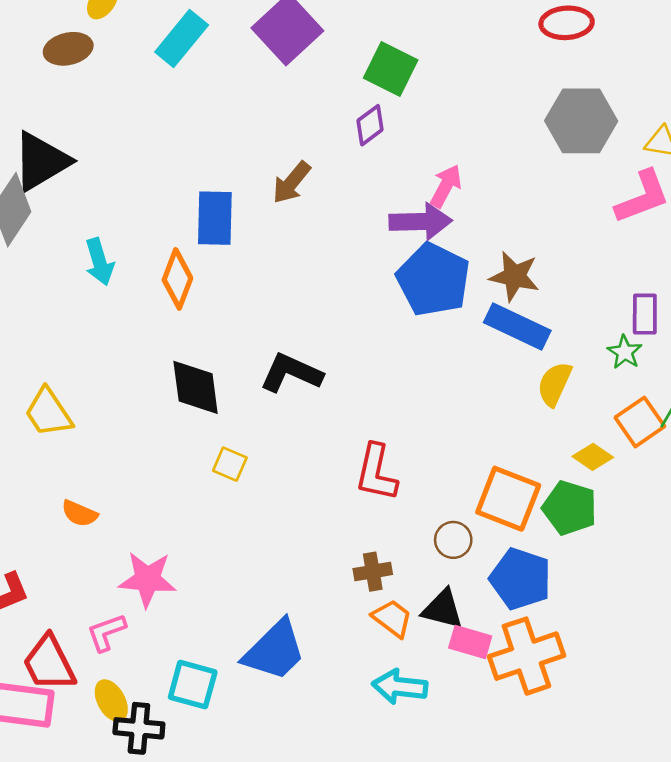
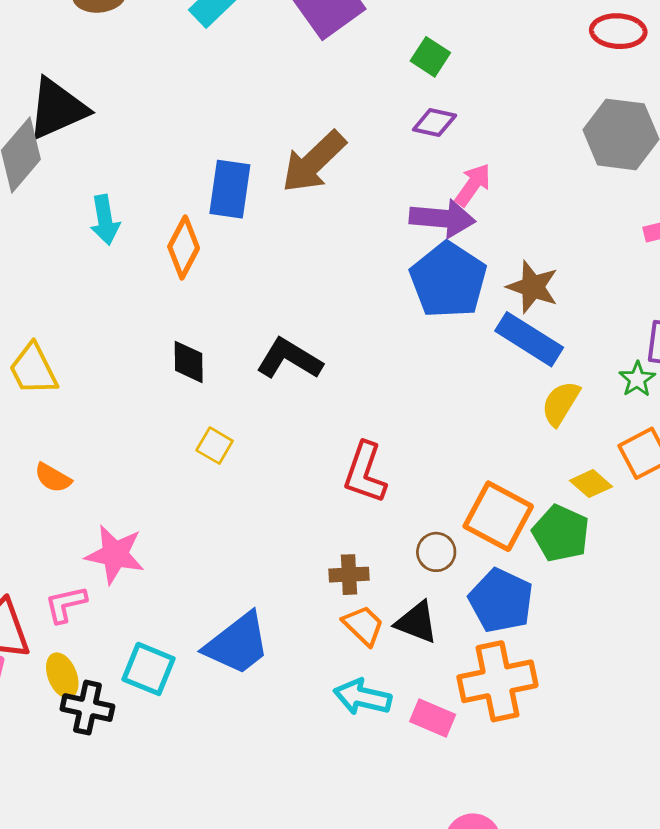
green square: (391, 69) -> (430, 57), size x0.7
purple diamond: (370, 125) -> (434, 122), moved, turned 42
brown arrow: (292, 183) -> (314, 162), size x1.5
black diamond: (196, 387) -> (189, 362), size x0.7
pink rectangle: (470, 642) -> (433, 718), moved

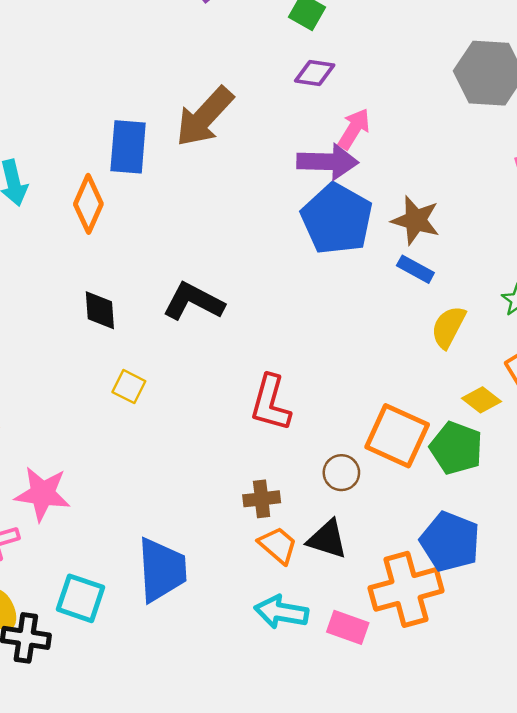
blue rectangle: (529, 339) -> (415, 269), size x0.6
blue pentagon: (501, 601) -> (450, 542), moved
blue trapezoid: (237, 644) -> (162, 570), turned -52

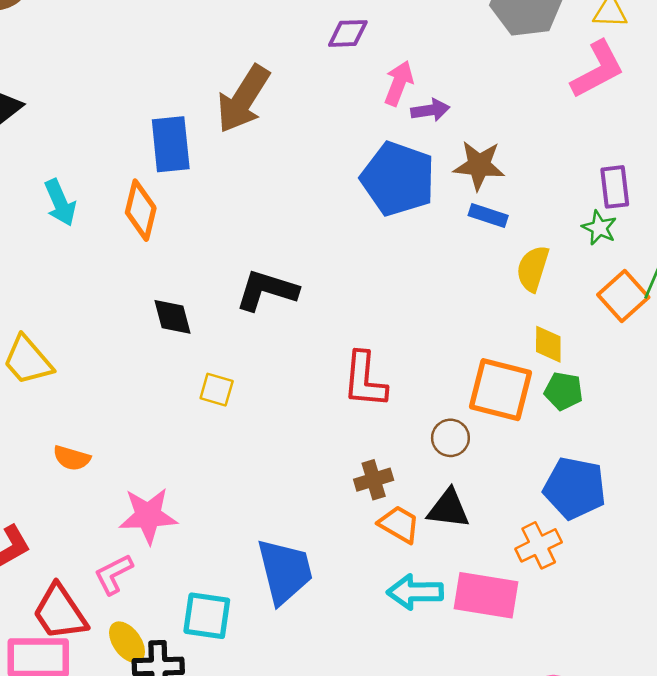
purple arrow: (328, 162) -> (430, 110), moved, size x0.6
yellow diamond: (481, 400) -> (548, 344), moved, turned 63
green pentagon: (456, 448) -> (564, 391), size x0.7
orange cross: (406, 589) -> (539, 545), size x0.6
pink rectangle: (348, 627) -> (486, 595), size x1.5

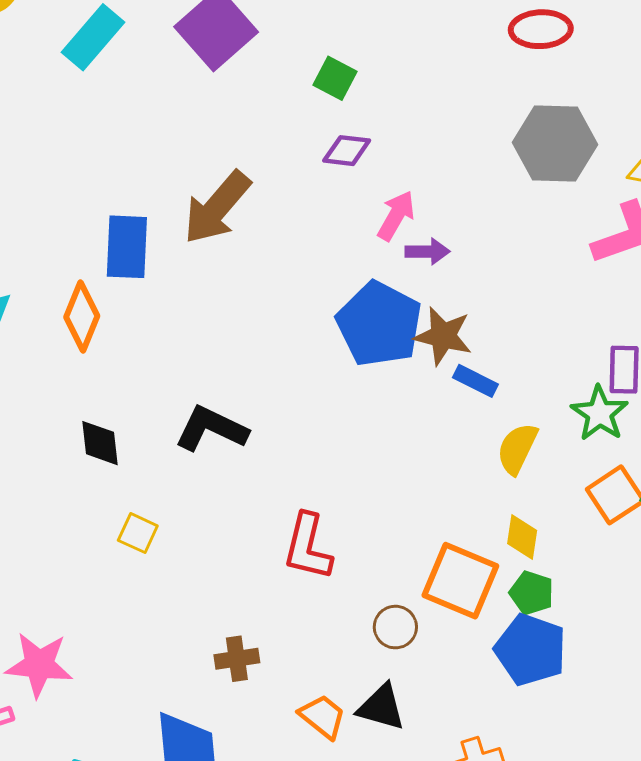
brown star: (479, 165) -> (443, 336), moved
green star: (599, 228) -> (600, 413), size x1.4
brown cross: (374, 480) -> (237, 659), moved
blue pentagon: (575, 488) -> (531, 650), moved

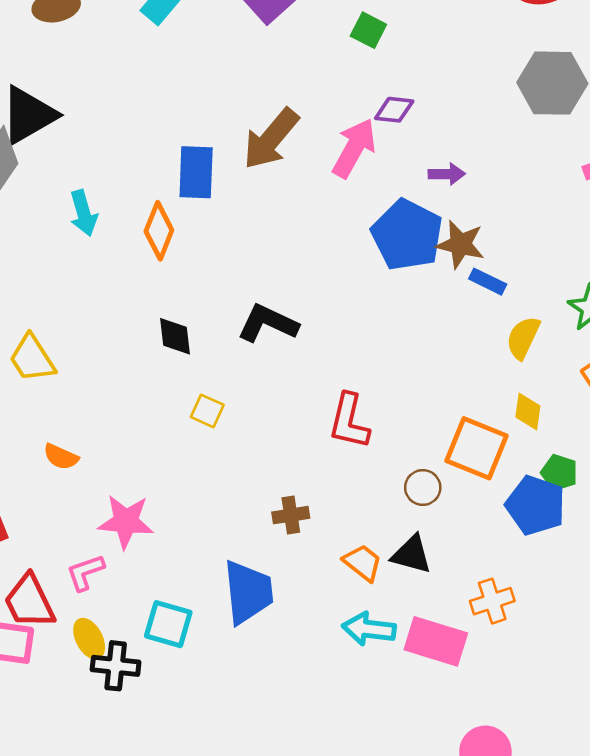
purple diamond: (347, 151) -> (394, 110), moved
pink arrow: (396, 216) -> (354, 148), moved, size x1.4
green pentagon: (532, 593) -> (559, 473), moved

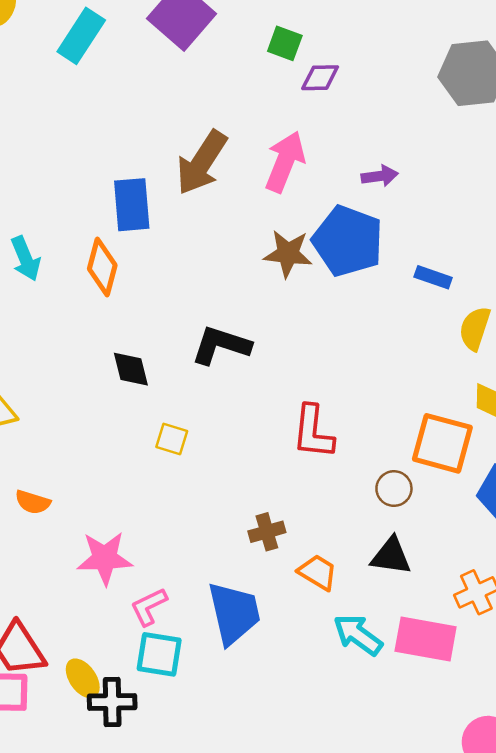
purple diamond: (394, 110) -> (320, 78), moved
brown star: (460, 244) -> (288, 254), moved
orange trapezoid: (363, 563) -> (318, 572), moved
pink L-shape: (85, 572) -> (149, 607), moved
cyan arrow: (369, 629) -> (358, 635), turned 36

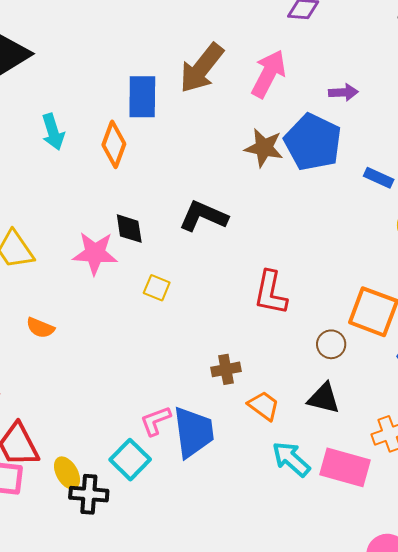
pink star: (105, 558) -> (95, 253), moved
pink L-shape: (149, 607) -> (155, 421), moved
cyan square: (159, 654) -> (130, 460), turned 30

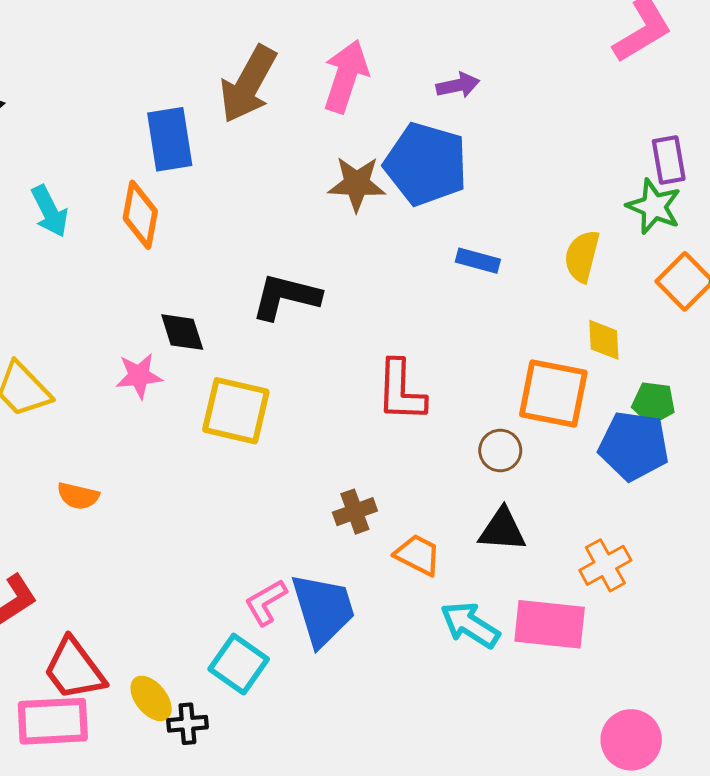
blue rectangle: (379, 178) -> (478, 261), moved
pink star: (95, 253) -> (139, 376), size x0.7
yellow square: (157, 288) -> (236, 411), size x1.8
black cross: (89, 494) -> (187, 724), size x0.7

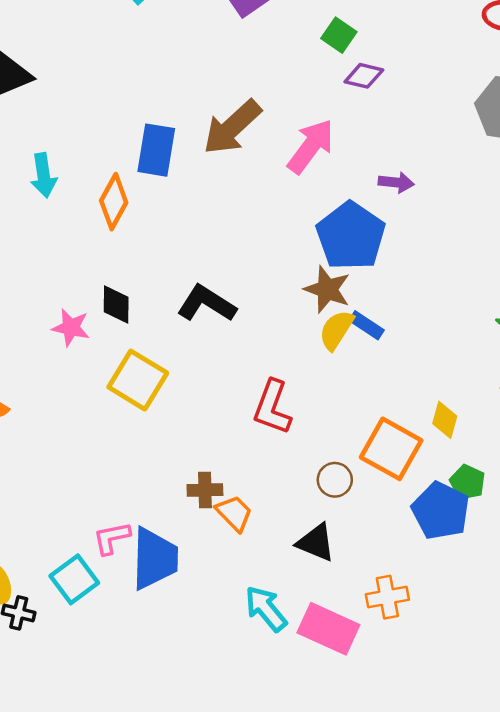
brown star: (357, 184) -> (327, 289), moved
yellow semicircle: (582, 256) -> (336, 330), moved
orange trapezoid: (418, 555) -> (234, 513), moved

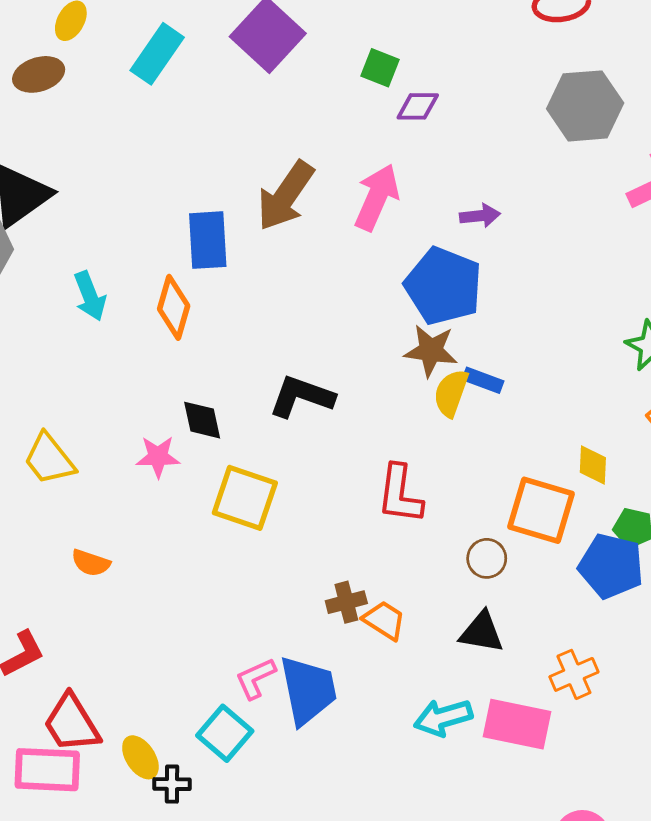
cyan arrow: (266, 609) -> (443, 718), turned -54

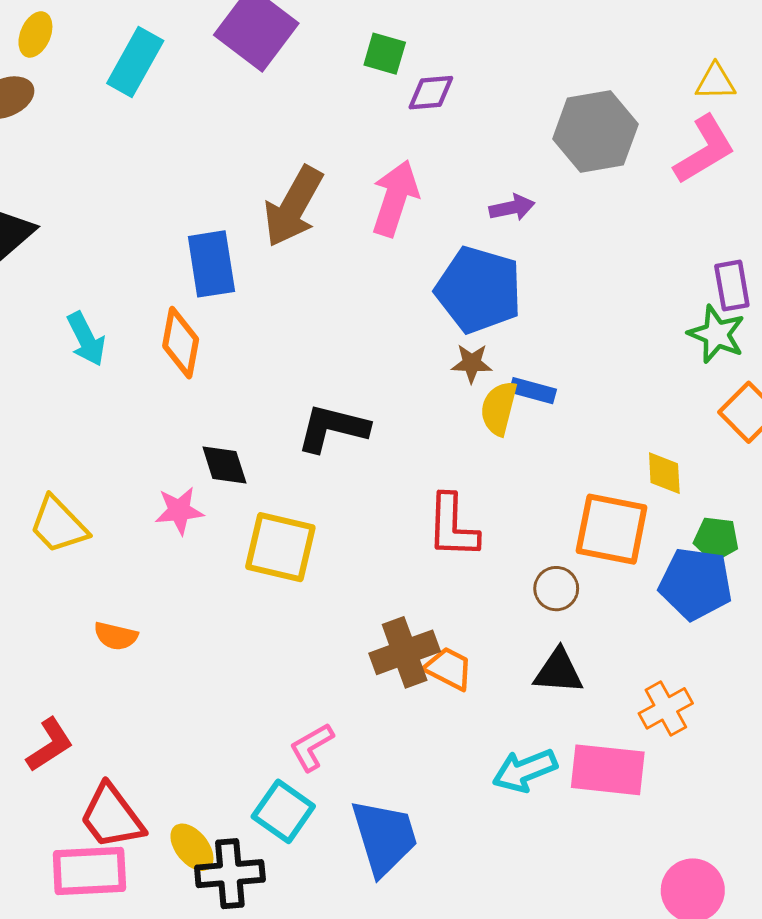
gray hexagon: (585, 106) -> (595, 131), moved
brown star: (431, 351) -> (472, 363), size x0.7
brown cross: (346, 602) -> (405, 652), size x1.5
blue trapezoid: (308, 690) -> (384, 837), moved
black cross: (172, 784) -> (230, 874), size x1.6

